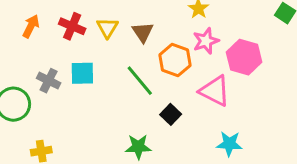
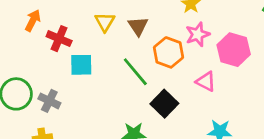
red cross: (72, 26) -> (59, 39), moved
gray cross: (49, 81) -> (49, 101), moved
pink triangle: (215, 91) -> (206, 81), size x0.7
black square: (171, 114) -> (164, 104), size x1.4

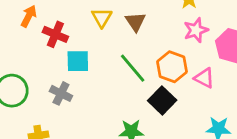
orange hexagon: (169, 52) -> (172, 67), moved
gray cross: (49, 101) -> (61, 93), moved

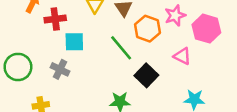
red cross: (55, 34) -> (55, 19), turned -30
orange hexagon: (172, 67) -> (148, 29), moved

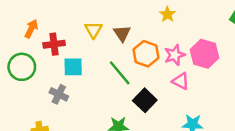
pink star: (175, 15) -> (175, 55), moved
green circle: (18, 67) -> (22, 67), moved

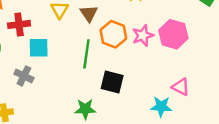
green line: (120, 73) -> (86, 54), turned 48
pink triangle: (181, 81) -> (181, 87), moved
black square: (145, 100) -> (112, 82), turned -30

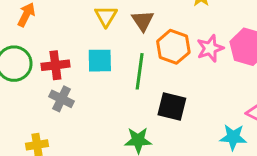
red cross: (19, 24) -> (55, 65), moved
cyan square: (39, 48) -> (100, 61), moved

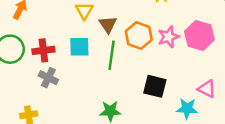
brown triangle: (143, 21) -> (108, 24), moved
black square: (172, 107) -> (155, 86), moved

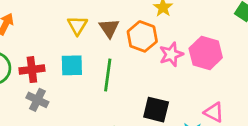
brown triangle: (108, 24) -> (109, 28), moved
orange hexagon: (139, 36) -> (142, 36), moved

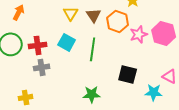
cyan square: (72, 65) -> (67, 42), turned 30
gray cross: (37, 100) -> (42, 67), turned -35

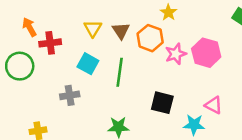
orange arrow: (19, 12) -> (29, 27), turned -56
red cross: (38, 45) -> (50, 43), moved
gray cross: (42, 67) -> (70, 95), moved

